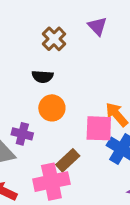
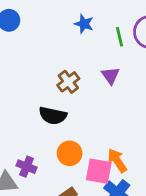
black semicircle: (42, 77) -> (53, 116), size x1.4
orange circle: (52, 108) -> (70, 153), moved

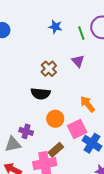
orange arrow: (117, 161) -> (87, 104), moved
pink square: (99, 171) -> (77, 129), turned -30

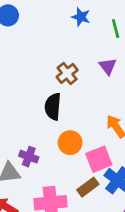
black semicircle: (41, 94) -> (53, 107), turned 84
brown rectangle: (56, 150) -> (88, 187), moved

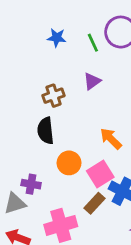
purple triangle: (108, 66) -> (92, 81), turned 42
brown cross: (67, 73) -> (54, 96), turned 30

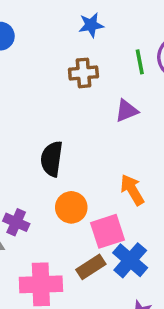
blue star: (57, 38) -> (91, 25), moved, turned -30
brown cross: (54, 96) -> (83, 73), moved

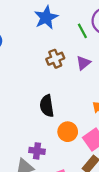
blue star: (91, 25) -> (46, 17), size x1.5
brown cross: (83, 73) -> (55, 59), moved

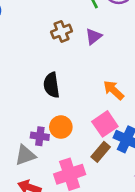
orange circle: (68, 132) -> (61, 127), moved

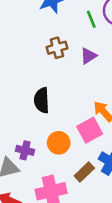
pink square: (105, 124) -> (90, 130), moved
orange circle: (61, 127) -> (59, 143), moved

